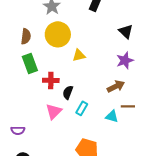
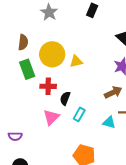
yellow circle: (58, 34) -> (52, 54), moved

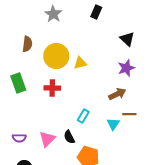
green rectangle: (27, 69) -> (18, 83), moved
black semicircle: (65, 98) -> (69, 137), moved, turned -48
pink triangle: (51, 117) -> (47, 139), moved
cyan triangle: (109, 122) -> (113, 124), turned 48

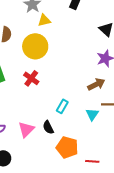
yellow triangle: (80, 63) -> (44, 20), moved
red cross: (52, 88) -> (31, 78), turned 35

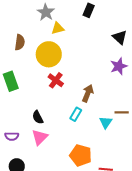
red cross: (31, 78) -> (56, 80), moved
brown arrow: (96, 84) -> (88, 93), moved, turned -42
black semicircle: (48, 127) -> (38, 117), moved

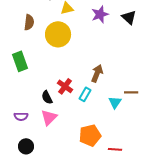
purple star: (119, 66) -> (100, 14), moved
red cross: (56, 80) -> (65, 86), moved
orange pentagon: (81, 155) -> (90, 135), turned -30

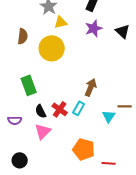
green rectangle: (20, 61) -> (29, 85), moved
red cross: (65, 86) -> (60, 109), moved
purple semicircle: (21, 116) -> (15, 120), moved
orange pentagon: (90, 135) -> (84, 149), turned 30

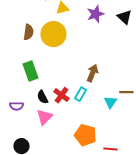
brown semicircle: (23, 36) -> (28, 32), moved

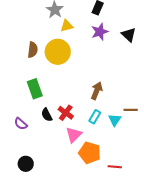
cyan rectangle: (80, 94) -> (95, 117), moved
purple semicircle: (16, 106) -> (21, 124), turned 40
pink triangle: (44, 117) -> (74, 135), moved

